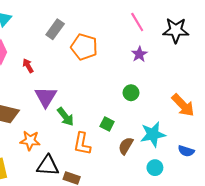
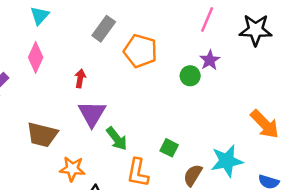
pink line: (137, 22) -> (207, 19), turned 54
red arrow: (28, 66) -> (80, 78), moved, turned 40
green circle: (131, 93) -> (190, 76), moved

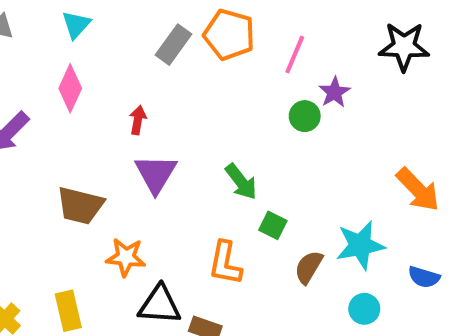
pink line: (207, 19) -> (295, 55), moved
orange pentagon: (140, 51) -> (229, 35), moved
green arrow: (117, 139) -> (241, 182), moved

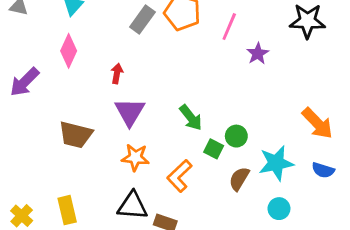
green circle: (305, 116) -> (236, 136), moved
orange star: (126, 257) -> (135, 157), moved
orange L-shape: (225, 263) -> (179, 176), turned 36
blue semicircle: (424, 277) -> (323, 170), moved

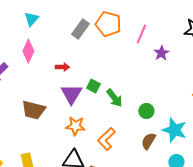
red arrow: (117, 74) -> (62, 67), turned 80
green square: (214, 149) -> (93, 86), moved
cyan star: (276, 163) -> (174, 130), turned 30

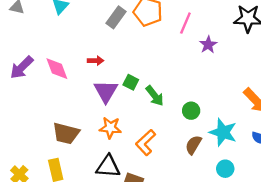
pink diamond: (28, 51) -> (57, 69), moved, turned -45
brown trapezoid: (33, 110) -> (66, 133), moved

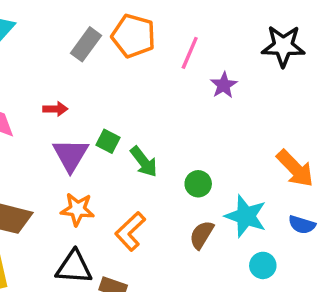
cyan circle: (225, 169) -> (263, 265), moved

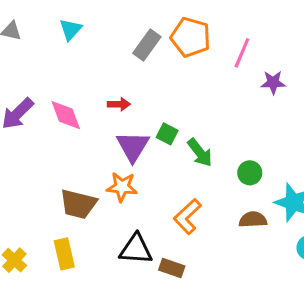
purple star: (224, 85) -> (273, 82), turned 30
orange star: (77, 209) -> (122, 187), moved
brown semicircle: (202, 235) -> (253, 220), turned 56

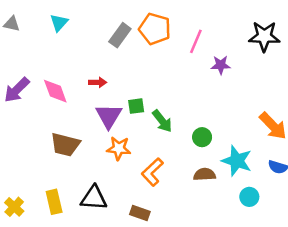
green square: (167, 134) -> (136, 106), turned -35
orange star: (122, 187) -> (119, 148), moved
brown trapezoid: (78, 204) -> (65, 145), moved
black triangle: (136, 249) -> (94, 198), moved

